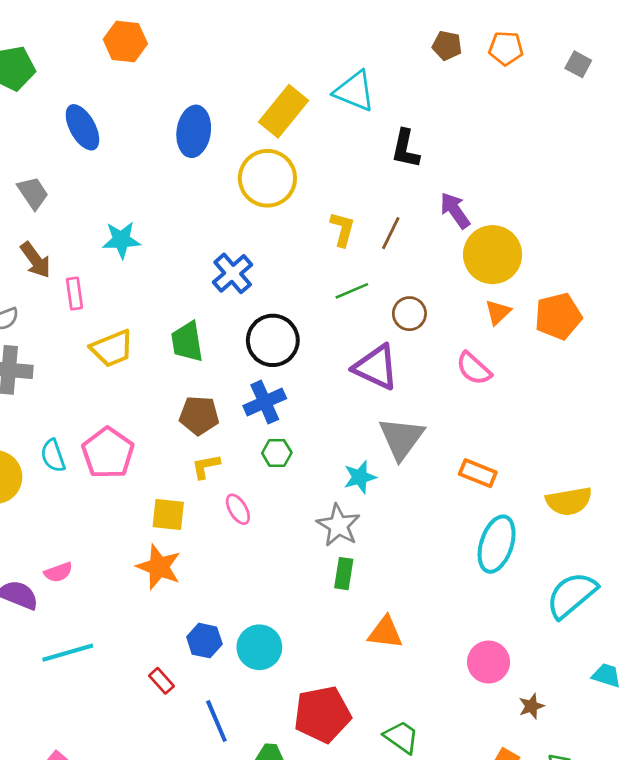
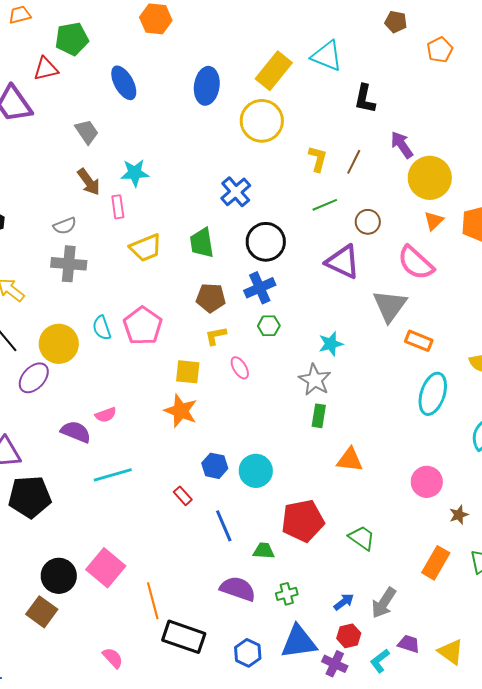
orange pentagon: (506, 48) -> (440, 50), moved, turned -30
cyan star: (121, 240) -> (135, 173), moved
pink semicircle: (474, 369) -> (416, 263), size x1.4
gray triangle: (401, 438) -> (390, 306), moved

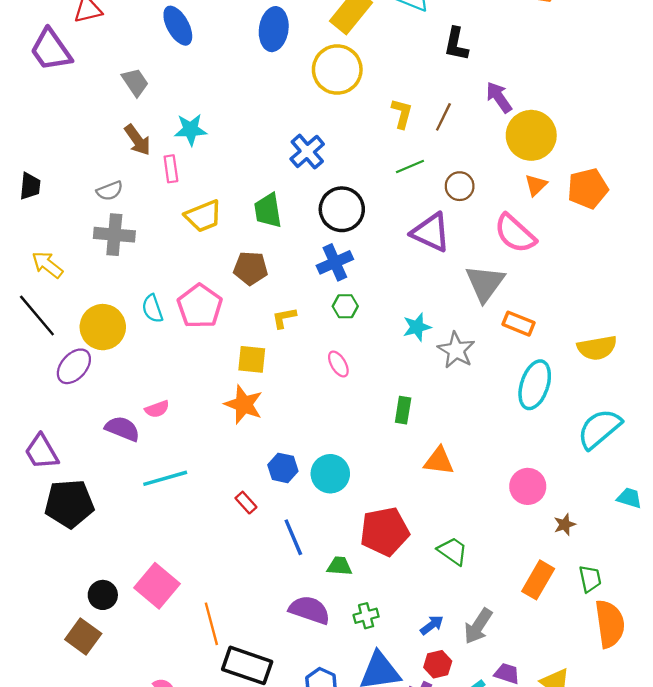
brown pentagon: (211, 298) -> (251, 268), moved
pink ellipse: (240, 368) -> (338, 364), moved
gray star: (315, 380) -> (456, 350), moved
black circle: (59, 576) -> (103, 595), size x0.7

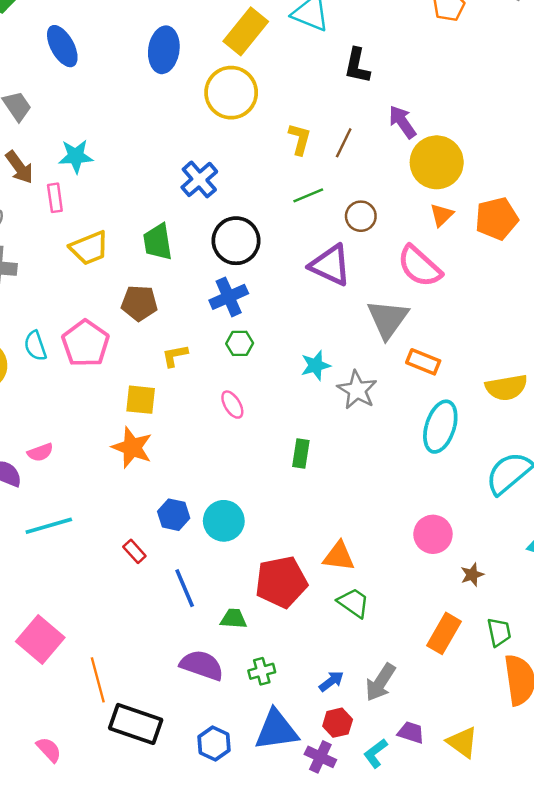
orange triangle: (439, 461) -> (339, 556), moved

